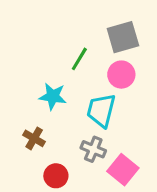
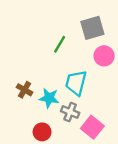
pink circle: (121, 75) -> (104, 56), moved
cyan star: (53, 96) -> (49, 98), moved
brown cross: (34, 138) -> (25, 90), moved

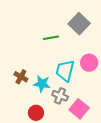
gray square: (92, 28) -> (79, 24), turned -30
green line: (60, 44) -> (51, 38), turned 49
pink circle: (104, 56) -> (89, 63), moved

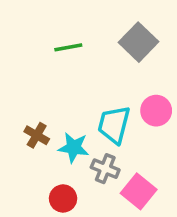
green line: (51, 38) -> (68, 47), moved

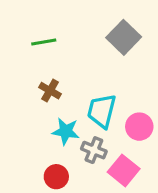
green line: (68, 47) -> (44, 42), moved
pink circle: (156, 111) -> (139, 127), moved
brown cross: (37, 135) -> (50, 91), moved

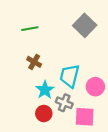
cyan star: (66, 131) -> (45, 90), turned 30
pink square: (124, 170) -> (85, 117), turned -36
red circle: (56, 177) -> (44, 114), moved

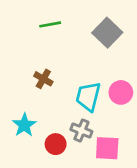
green line: (30, 29) -> (50, 24), moved
pink circle: (95, 87) -> (121, 92), moved
cyan star: (45, 90) -> (24, 125), moved

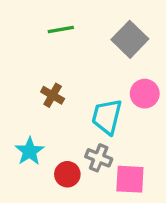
pink circle: (121, 92) -> (145, 94), moved

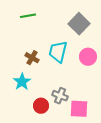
green line: (61, 29) -> (28, 16), moved
cyan trapezoid: (107, 117) -> (58, 52), moved
cyan star: (30, 151) -> (22, 82), moved

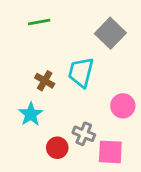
pink circle: (88, 57) -> (123, 106), moved

